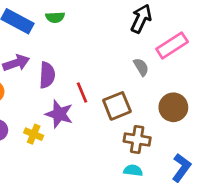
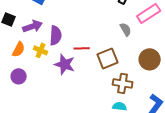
red line: (82, 92) -> (82, 48), turned -70
yellow cross: (34, 134) -> (41, 50), moved

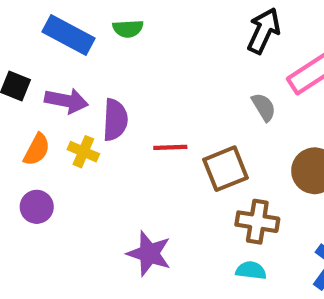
purple arrow: (33, 26) -> (66, 101), turned 30
purple star: (65, 64) -> (149, 253), moved

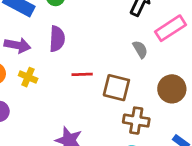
purple semicircle: (115, 120) -> (57, 39), moved
brown square: (226, 169) -> (116, 88), turned 36

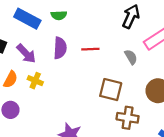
purple arrow: (17, 45) -> (26, 54), turned 35
red line: (82, 74) -> (90, 49), moved

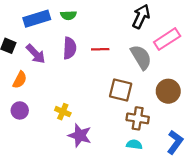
blue rectangle: (27, 19) -> (37, 19), turned -45
gray semicircle: (131, 57) -> (141, 57), size x1.6
yellow cross: (35, 81) -> (63, 112), moved

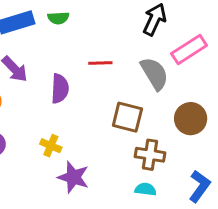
purple semicircle: (70, 48) -> (60, 89), moved

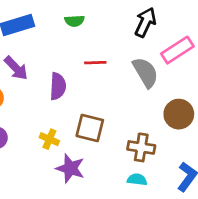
green semicircle: (58, 18) -> (74, 21), moved
brown square: (127, 117) -> (90, 128), moved

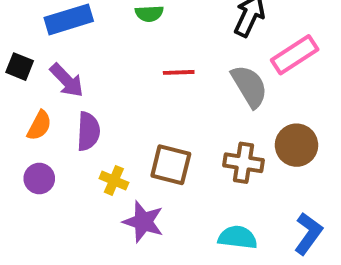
purple semicircle: (58, 86) -> (88, 131), moved
brown cross: (141, 147) -> (243, 163), moved
cyan semicircle: (137, 179) -> (238, 237), size x1.4

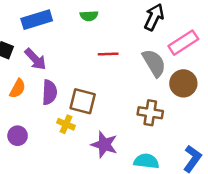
brown circle: (297, 145) -> (183, 83), moved
brown square: (171, 165) -> (83, 101), moved
purple circle: (39, 179) -> (18, 136), moved
purple star: (143, 222) -> (104, 145), moved

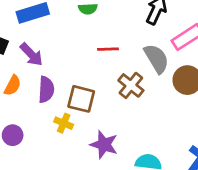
brown cross: (150, 113) -> (131, 85), moved, turned 30

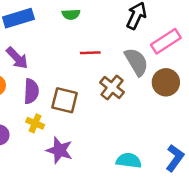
yellow cross: (64, 123) -> (35, 123), moved
purple star: (104, 145) -> (59, 150), moved

